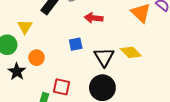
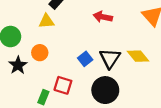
yellow triangle: (25, 27) -> (46, 21), moved, turned 49
blue square: (76, 44) -> (85, 59), moved, turned -32

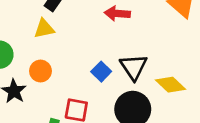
yellow diamond: (138, 56) -> (171, 85), moved

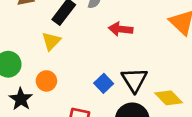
yellow triangle: (44, 29) -> (51, 41), turned -36

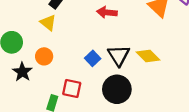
yellow triangle: (51, 41) -> (48, 23), turned -36
yellow diamond: (169, 98) -> (148, 56), moved

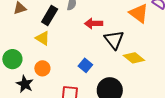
black triangle: (119, 55) -> (114, 40), moved

